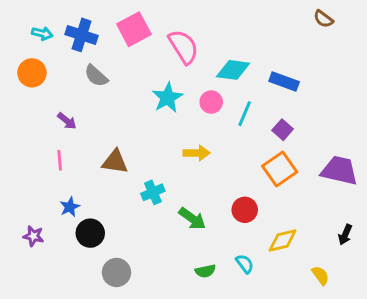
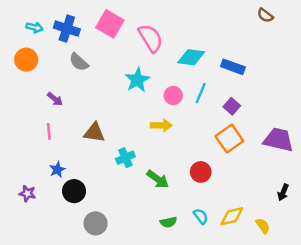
pink square: (134, 29) -> (110, 24), turned -32
pink circle: (211, 102) -> (173, 95), moved
yellow diamond: (283, 240) -> (232, 216), moved

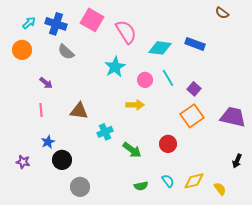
cyan arrow: (35, 27) -> (29, 23), turned -56
blue rectangle: (233, 67) -> (195, 44), moved
cyan line: (201, 93) -> (168, 78), turned -54

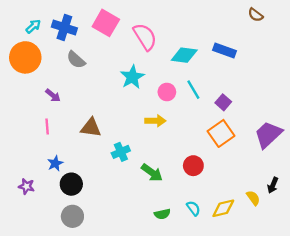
orange circle: (22, 50) -> (25, 57), size x1.4
purple trapezoid: (233, 117) -> (268, 135), turned -56
gray circle: (80, 187) -> (72, 216), moved
yellow semicircle: (220, 189) -> (253, 198), moved

